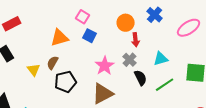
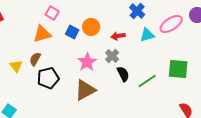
pink square: (83, 17) -> (52, 13), moved
orange circle: (126, 23) -> (91, 27), moved
red arrow: (136, 40) -> (118, 36), turned 88
cyan triangle: (161, 59) -> (147, 35), moved

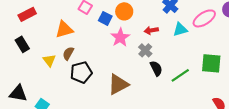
orange circle: (91, 27) -> (124, 11), moved
blue square: (72, 32) -> (105, 18), moved
orange triangle: (42, 34) -> (64, 29), moved
pink star: (87, 62) -> (120, 37), moved

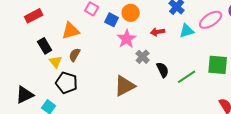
black rectangle: (22, 44) -> (45, 46), moved
gray cross: (145, 50) -> (143, 57), moved
black pentagon: (81, 72) -> (67, 83), moved, turned 30
black triangle: (18, 93) -> (25, 95), turned -36

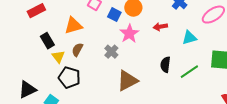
cyan triangle: (187, 31) -> (189, 38), moved
gray cross: (143, 57) -> (111, 52), moved
black semicircle: (163, 70) -> (165, 65), turned -147

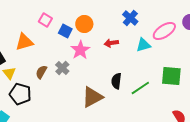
cyan triangle: (189, 38) -> (143, 45), moved
brown semicircle: (77, 50) -> (41, 72), moved
brown triangle: (127, 81) -> (92, 97), moved

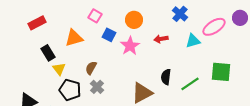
blue square: (65, 31) -> (109, 35), moved
gray cross: (62, 68) -> (97, 87), moved

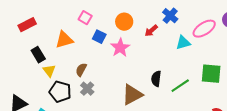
red arrow: (161, 39) -> (151, 31), moved, turned -32

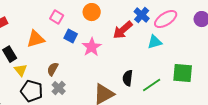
orange circle: (124, 22) -> (92, 12), moved
pink ellipse: (204, 29) -> (166, 19), moved
red arrow: (151, 31) -> (123, 30), size x1.5

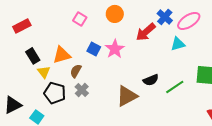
blue square: (71, 36) -> (94, 49), moved
orange triangle: (36, 39) -> (62, 55), moved
black semicircle: (128, 78) -> (151, 80), turned -119

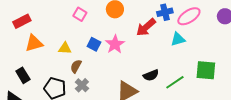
blue cross: (165, 17) -> (165, 12), turned 35
orange triangle: (62, 55) -> (34, 43), moved
black rectangle: (33, 56) -> (23, 75), moved
yellow triangle: (44, 72) -> (65, 48), moved, turned -48

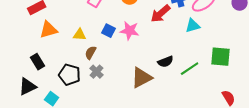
pink star: (115, 44) -> (130, 31), turned -30

